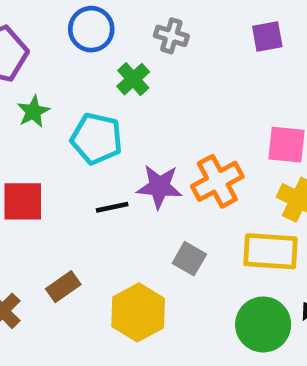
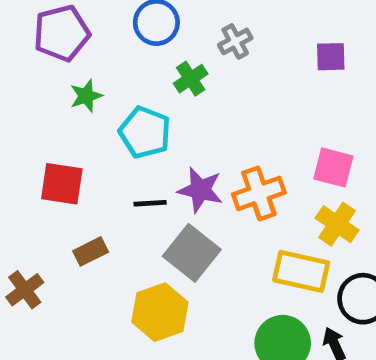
gray cross: (171, 36) -> (235, 41), turned 36
gray square: (189, 259) -> (192, 253), moved, size x1.6
brown rectangle: (63, 287) -> (91, 251), moved

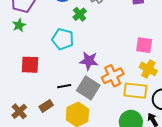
green star: (86, 96) -> (19, 25), moved
orange cross: (259, 193) -> (113, 76), moved
black line: (150, 203) -> (64, 86), moved
brown rectangle: (91, 251) -> (46, 106), moved

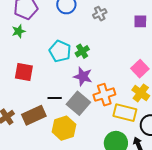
green cross: (80, 14) -> (82, 51), moved
pink square: (144, 45) -> (140, 69), turned 30
brown rectangle: (46, 106) -> (34, 115), size x1.6

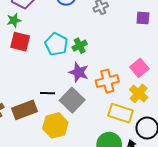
red square: (24, 72) -> (20, 42), moved
orange cross: (104, 95) -> (107, 81), moved

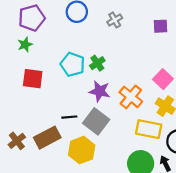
red square: (20, 42) -> (33, 79), moved
orange cross: (107, 81) -> (131, 97), turned -30

